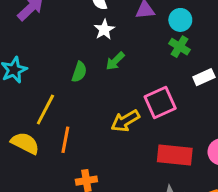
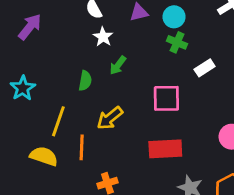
pink square: (160, 103) -> (166, 98), turned 32
yellow arrow: (125, 121) -> (110, 118), moved
red rectangle: (175, 155) -> (165, 149), moved

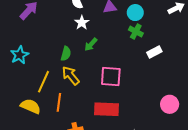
pink square: (166, 98) -> (111, 77), moved
yellow arrow: (110, 118) -> (71, 76), moved, turned 84
red rectangle: (165, 149) -> (107, 109), moved

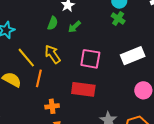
white rectangle: (154, 52) -> (133, 56), moved, size x1.6
green semicircle: (66, 54) -> (53, 23), moved
yellow line: (44, 82) -> (26, 58), turned -70

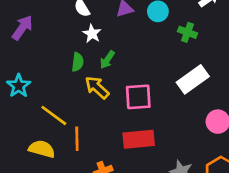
green cross: (118, 19) -> (188, 32), moved
yellow arrow: (53, 54) -> (97, 87), moved

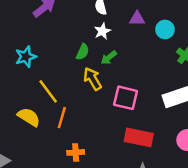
red rectangle: (139, 139) -> (139, 137), moved

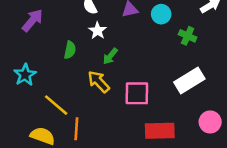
green semicircle: (83, 52) -> (70, 50), moved

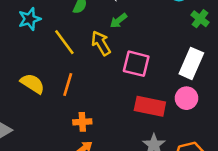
white rectangle: (189, 80) -> (191, 63), turned -48
yellow line: (56, 105) -> (64, 42), moved
pink circle: (210, 122) -> (187, 98), moved

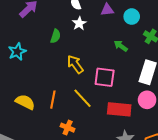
green arrow: (118, 21) -> (121, 46), moved, turned 80
yellow line: (64, 42) -> (83, 98), moved
orange cross: (82, 122) -> (68, 128), turned 32

